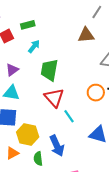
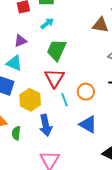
orange circle: (96, 93) -> (86, 92), moved
yellow hexagon: (28, 135) -> (30, 100), moved
green semicircle: (38, 159) -> (16, 133), moved

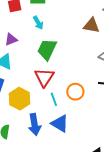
cyan arrow: (47, 23) -> (38, 23), turned 96
blue triangle: (88, 124) -> (60, 124), moved

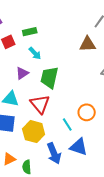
purple triangle: (11, 39) -> (22, 73), moved
red triangle: (44, 77) -> (40, 104), moved

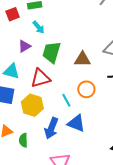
brown triangle: (88, 44) -> (82, 59), moved
red triangle: (40, 104) -> (40, 78), turned 50
blue arrow: (54, 153) -> (51, 128), turned 40

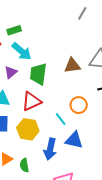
cyan arrow: (38, 27) -> (22, 51), size x1.5
brown triangle: (82, 59) -> (72, 66), moved

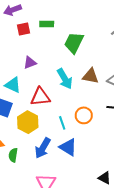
cyan arrow: (22, 51) -> (65, 79), moved
green trapezoid: (38, 74) -> (74, 43), moved

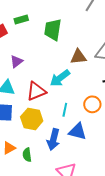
cyan arrow: (65, 79) -> (60, 78), moved, turned 100
orange circle: (84, 115) -> (92, 104), moved
cyan line: (62, 123) -> (65, 110), turned 48

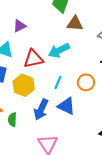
brown triangle: (78, 57) -> (75, 24), moved

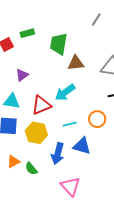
cyan line: (58, 83) -> (70, 124), turned 64
green semicircle: (12, 120) -> (31, 169), turned -32

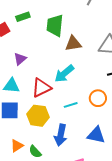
blue triangle: (82, 146) -> (96, 135), moved

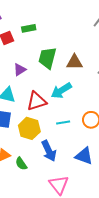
green trapezoid: (55, 25) -> (47, 58), moved
blue arrow: (61, 135) -> (49, 151), turned -45

